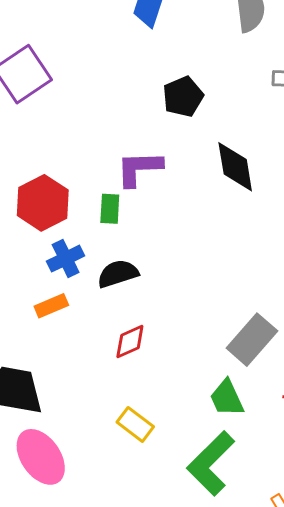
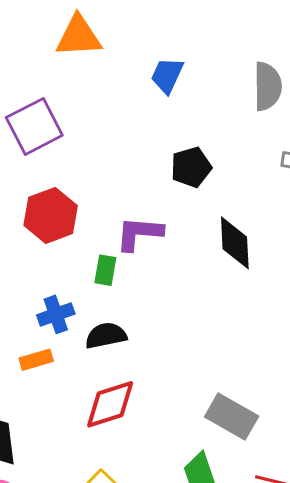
red hexagon: (43, 203) -> (51, 215), moved
gray rectangle: (252, 340) -> (232, 416), turned 72
red diamond: (130, 342) -> (110, 404), size x1.5

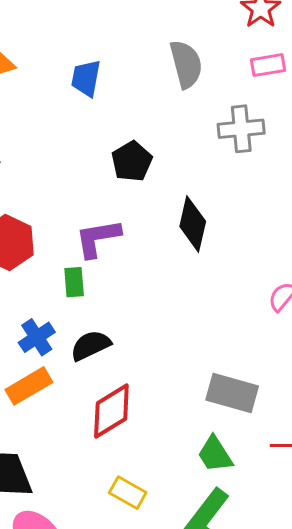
black diamond: (235, 243) -> (193, 224), turned 30
orange rectangle: (36, 360) -> (29, 386), size x1.4

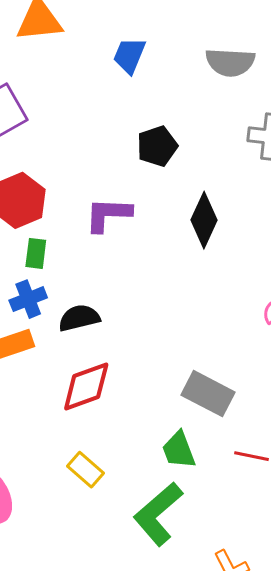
gray semicircle: (186, 64) -> (230, 62), turned 96
green rectangle: (74, 282) -> (36, 253), moved

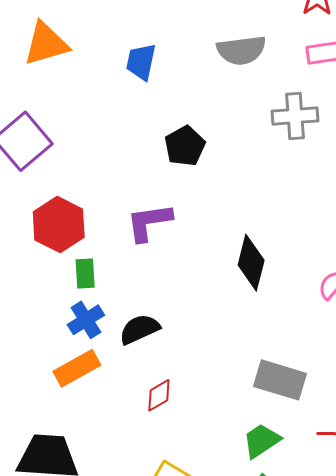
black diamond: (204, 220) -> (251, 263), moved
red diamond: (86, 387) -> (159, 395), size x0.6
green trapezoid: (179, 450) -> (261, 441), turned 87

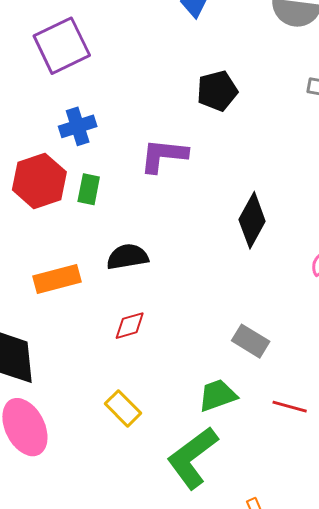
red hexagon: (59, 224) -> (39, 181), moved
blue cross: (86, 320) -> (78, 126), moved
gray rectangle: (280, 380) -> (251, 341), size x0.7

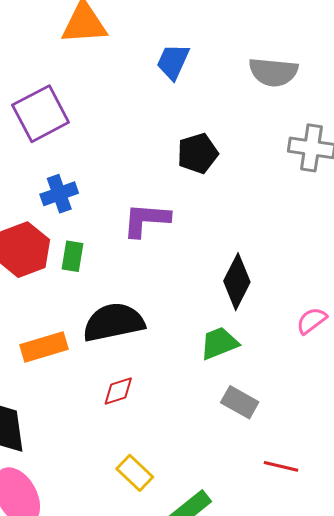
black semicircle: (127, 257) -> (114, 322), size x1.5
green trapezoid: (218, 395) -> (219, 343), moved
yellow rectangle: (123, 408) -> (135, 473), moved

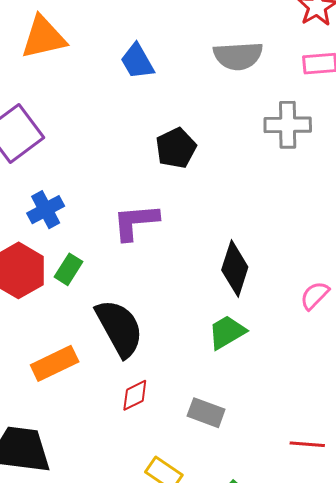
blue trapezoid: (173, 62) -> (137, 61), turned -45
green rectangle: (73, 256) -> (69, 269), turned 32
black semicircle: (114, 322) -> (119, 328), turned 82
gray rectangle: (240, 402) -> (206, 413), moved

